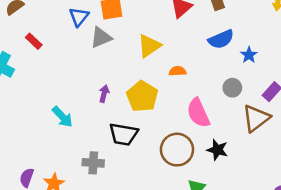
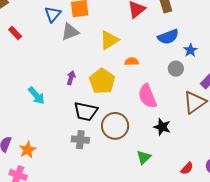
gray circle: (232, 88) -> (176, 69), moved
brown circle: (177, 150) -> (115, 126), moved
gray cross: (93, 163) -> (80, 140), moved

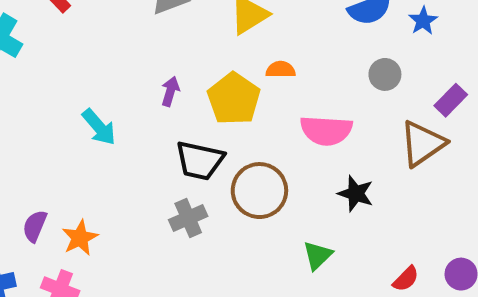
blue star: (190, 50) -> (423, 21), moved
orange semicircle: (132, 62) -> (280, 70), moved
pink semicircle: (147, 96) -> (326, 130), turned -65
gray cross: (80, 140) -> (188, 218), turned -30

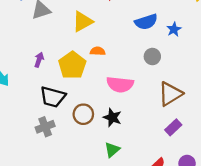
purple rectangle: (451, 100) -> (173, 127), moved
brown circle: (259, 191) -> (83, 114), size x0.7
black star: (356, 193) -> (112, 117), moved

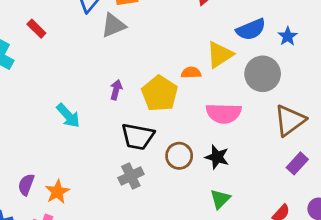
yellow triangle: (83, 22) -> (220, 55), moved
gray circle: (152, 57) -> (263, 74), size x1.6

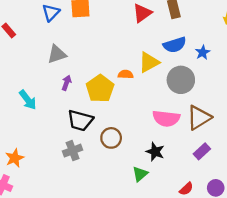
gray triangle: (113, 25) -> (57, 54), moved
pink semicircle: (224, 113) -> (166, 118), moved
black star: (217, 157) -> (155, 152), moved

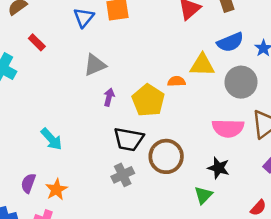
yellow triangle: (149, 62) -> (202, 65), turned 35
cyan arrow: (28, 100) -> (51, 139), moved
brown circle: (111, 138) -> (166, 156), size x1.4

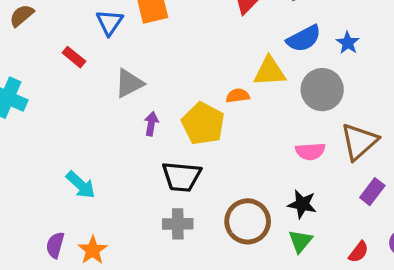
red rectangle: (37, 42) -> (74, 57), moved
pink semicircle: (228, 128) -> (310, 151), size x0.7
brown circle: (166, 156) -> (248, 221), moved
gray cross: (123, 175) -> (178, 224), turned 30
green triangle: (203, 195) -> (300, 241), moved

